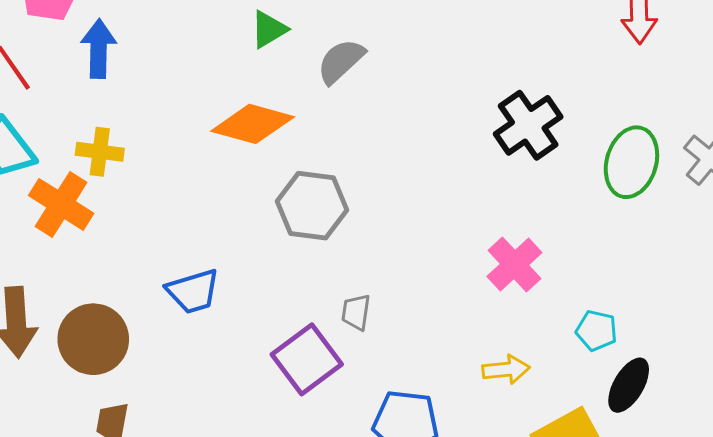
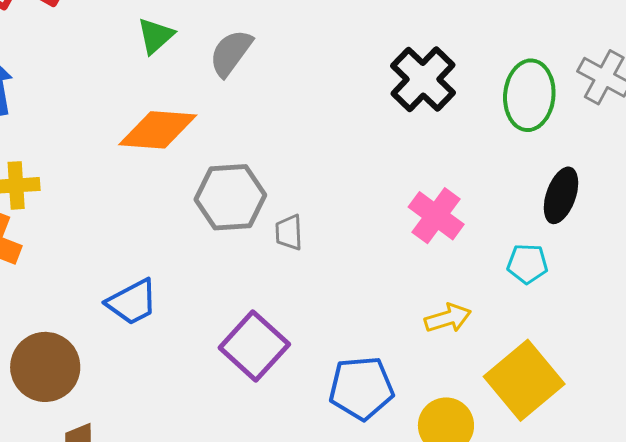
gray trapezoid: (356, 312) -> (289, 232), moved
black ellipse: (629, 385) -> (561, 195), moved

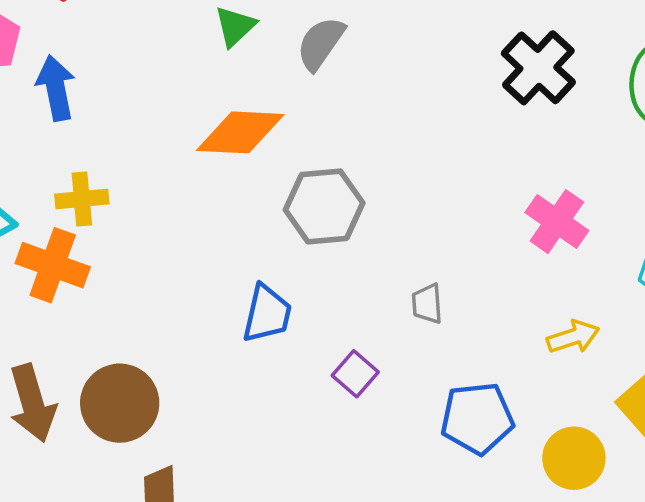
gray trapezoid: (289, 232) -> (427, 304), moved
blue trapezoid: (132, 302) -> (267, 314), moved, turned -48
purple square: (254, 346) -> (355, 374), size x0.6

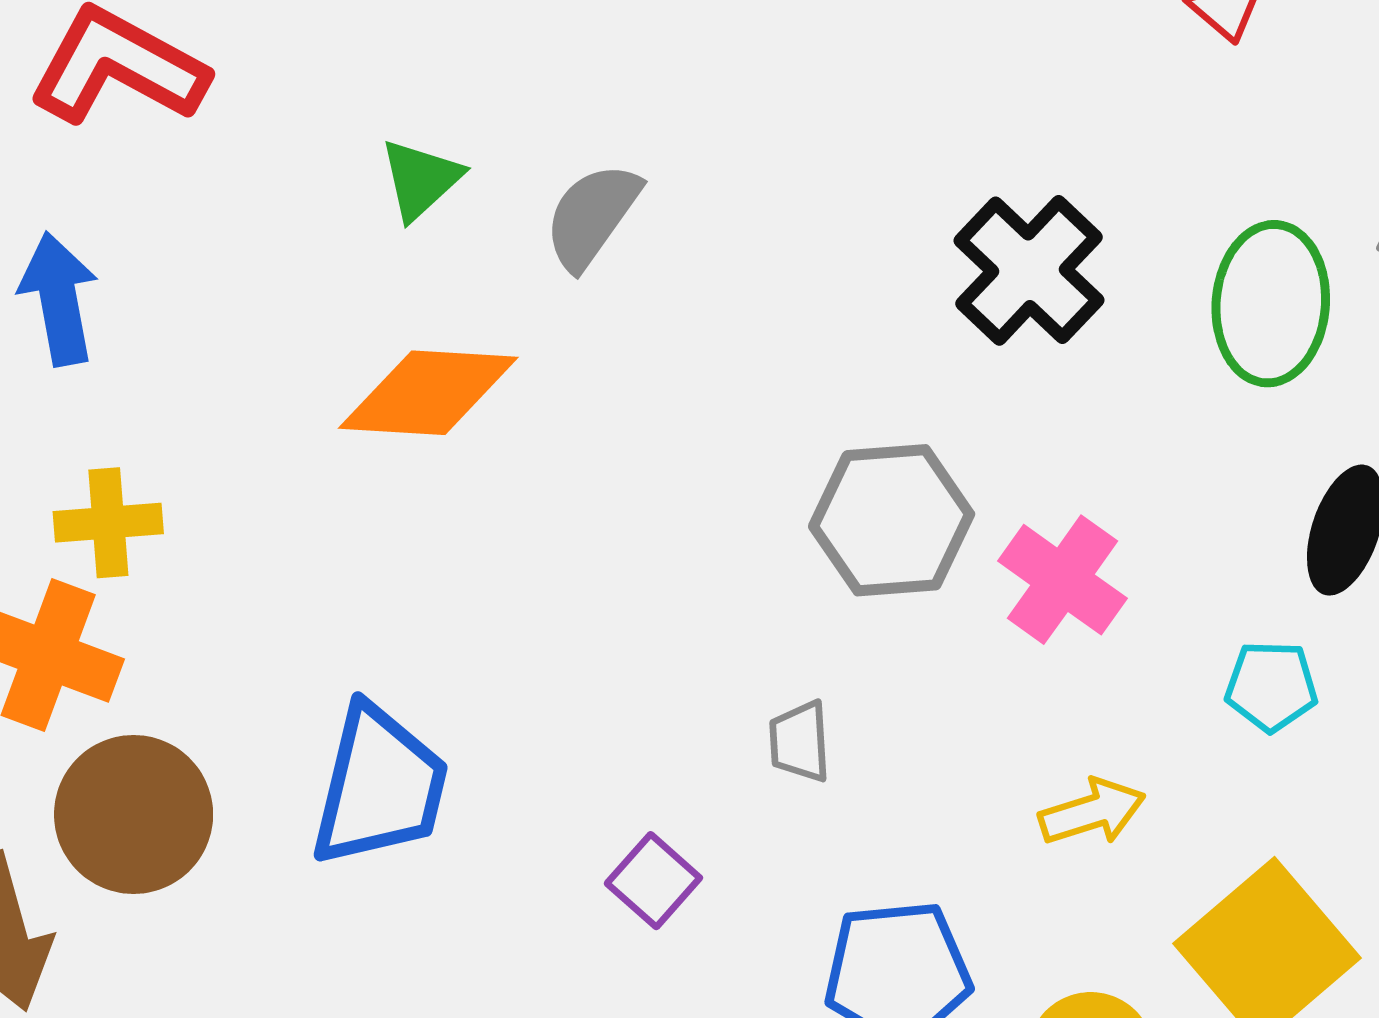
gray hexagon: (324, 206) -> (892, 520), moved
blue trapezoid: (267, 314) -> (380, 786), moved, size x1.4
brown circle: (120, 403) -> (134, 814), moved

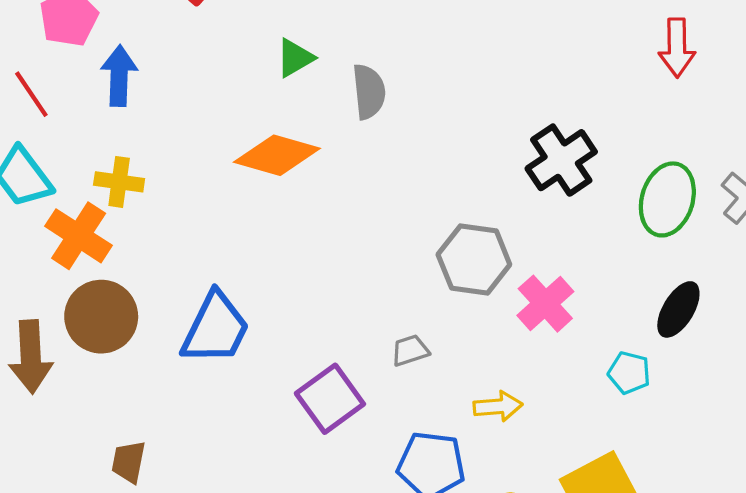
gray semicircle: (592, 216) -> (369, 92), turned 126
gray trapezoid: (800, 742) -> (410, 350), turned 63
yellow arrow: (1092, 812) -> (498, 406), moved
purple square: (653, 881) -> (330, 399), size x1.6

